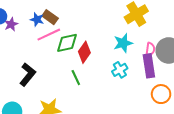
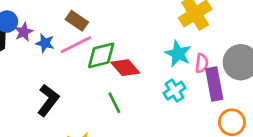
blue star: (37, 19) -> (45, 43), moved
cyan star: (123, 43) -> (178, 54), turned -30
pink semicircle: (150, 49) -> (202, 63), moved
red diamond: (84, 52) -> (125, 68), turned -75

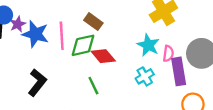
brown rectangle: (77, 21) -> (93, 22), moved
blue star: (45, 43) -> (35, 34), size x1.6
pink line: (76, 45) -> (62, 36), turned -68

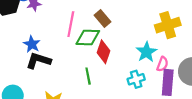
blue star: (35, 34) -> (32, 44), moved, size x0.7
red diamond: (103, 56) -> (103, 52), turned 45
black L-shape: (37, 83) -> (38, 61), turned -125

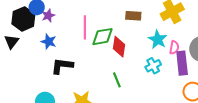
brown rectangle: (102, 19) -> (133, 16), moved, turned -35
blue star: (32, 44) -> (49, 42), moved
green line: (88, 76) -> (117, 80), moved

